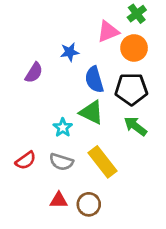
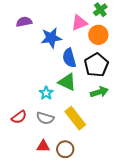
blue star: (70, 52) -> (51, 38), size x1.5
purple semicircle: (34, 73) -> (24, 22), moved, turned -133
black pentagon: (131, 89) -> (96, 65), turned -30
green arrow: (135, 126) -> (99, 92), turned 126

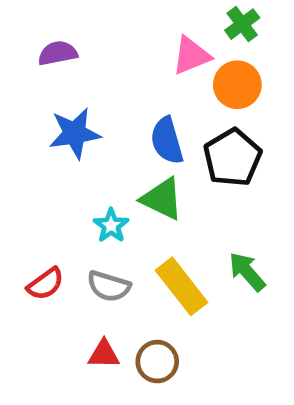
blue star: (51, 38) -> (75, 133), moved
green arrow: (99, 92) -> (247, 272), moved, turned -114

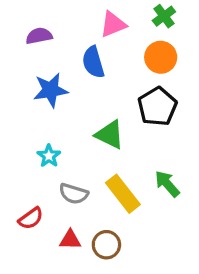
pink triangle: (191, 56) -> (113, 24), moved
blue semicircle: (167, 141) -> (93, 62), moved
cyan star: (111, 226) -> (49, 156), moved
red semicircle: (46, 284) -> (31, 218), moved

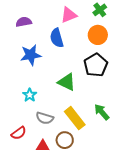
brown circle: (106, 245) -> (65, 140), moved

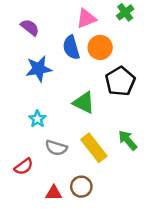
purple semicircle: (24, 22) -> (30, 27), turned 49
orange circle: (98, 35) -> (100, 47), moved
brown circle: (65, 140) -> (81, 187), moved
red triangle: (43, 146) -> (54, 193), moved

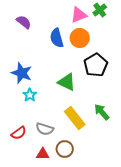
pink triangle: (86, 19) -> (79, 15), moved
blue star: (39, 69) -> (22, 73), moved, turned 30
gray semicircle: (56, 148) -> (45, 129), moved

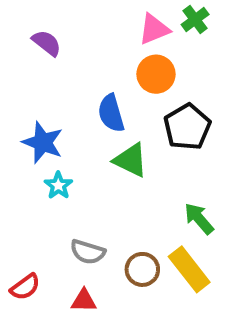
blue semicircle: (57, 38) -> (111, 113), moved
yellow rectangle: (75, 118) -> (189, 269), moved
red semicircle: (19, 133) -> (25, 287), moved
brown circle: (65, 149) -> (142, 269), moved

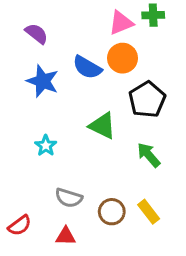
green cross: (195, 19) -> (153, 15), turned 35
blue semicircle: (111, 113) -> (87, 67), moved, turned -44
blue star: (43, 142) -> (43, 81), moved
green arrow: (199, 219) -> (149, 155), moved
yellow rectangle: (189, 269) -> (149, 212), size x0.7

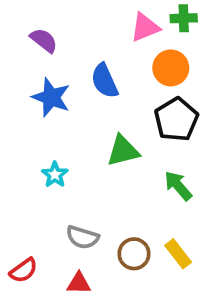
orange circle: (123, 58) -> (171, 68), moved
blue semicircle: (87, 67) -> (105, 81), turned 36
green triangle: (103, 126) -> (123, 151), turned -40

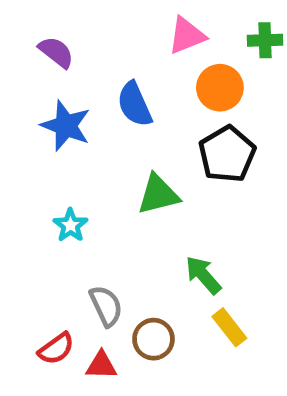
green cross: (184, 18) -> (265, 40), moved
green arrow: (178, 186) -> (203, 275), moved
gray semicircle: (82, 237) -> (106, 306), turned -132
brown circle: (134, 254) -> (153, 339), moved
red semicircle: (24, 270) -> (56, 349), moved

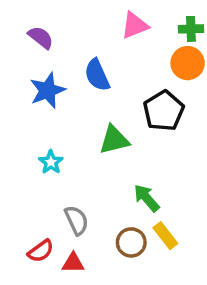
orange circle: (220, 88) -> (188, 63), moved
blue star: (66, 126) -> (47, 90), turned 30
brown circle: (153, 339) -> (131, 242), moved

